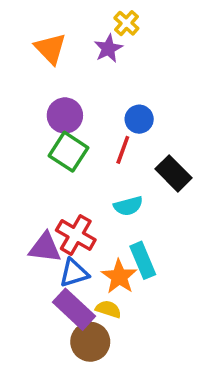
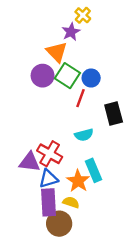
orange triangle: (50, 49) -> (57, 52), moved
green square: (69, 152) -> (67, 76), moved
black rectangle: (174, 173) -> (114, 114), turned 30
purple rectangle: (74, 309) -> (48, 202), turned 44

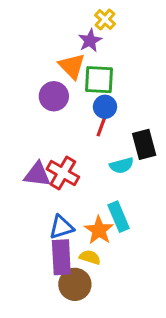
green square: (67, 76) -> (99, 80), moved, turned -30
blue circle: (91, 78) -> (105, 107), moved
cyan semicircle: (84, 135) -> (122, 165), moved
red cross: (50, 154) -> (63, 173), moved
purple triangle: (30, 162) -> (37, 174), moved

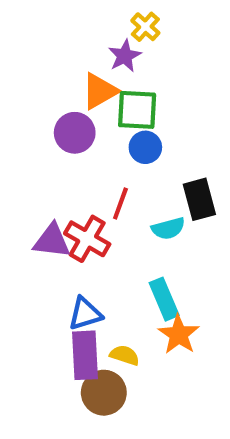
orange triangle: (72, 66) -> (100, 91), turned 44
red line: (102, 125) -> (120, 203), moved
orange star: (99, 230) -> (179, 334), moved

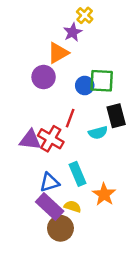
green square: (137, 110) -> (102, 81), moved
cyan rectangle: (164, 299) -> (77, 174), moved
purple rectangle: (85, 355) -> (50, 207), turned -44

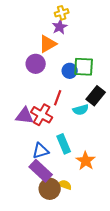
yellow cross: (85, 15) -> (62, 13), moved, turned 32
black rectangle: (116, 116) -> (96, 96), turned 54
yellow semicircle: (73, 207) -> (65, 185), moved

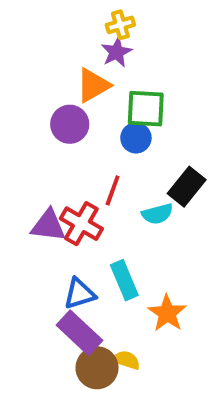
green square: (84, 67) -> (146, 109), moved

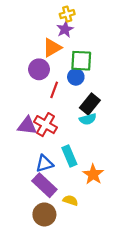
black rectangle: (187, 187) -> (90, 104), moved
red line: (113, 190) -> (54, 90), moved
brown circle: (97, 368) -> (44, 214), moved

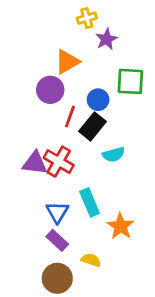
purple star: (65, 29) -> (106, 39), moved
green square: (81, 61) -> (130, 81), moved
black rectangle: (90, 104) -> (92, 126), moved
blue triangle: (44, 164) -> (57, 212), turned -42
purple rectangle: (44, 185) -> (57, 240), size x0.7

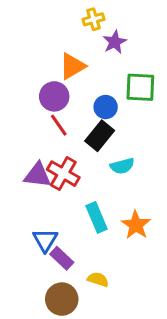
red line: (70, 117) -> (59, 125), moved, turned -55
blue triangle: (57, 212) -> (45, 240), moved
orange star: (121, 226) -> (136, 225), moved

